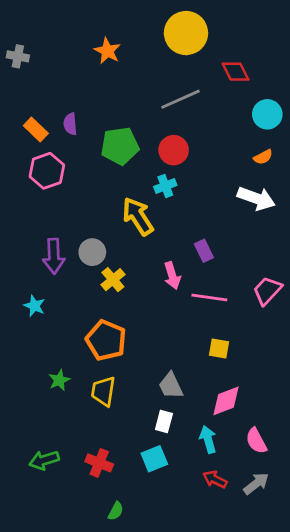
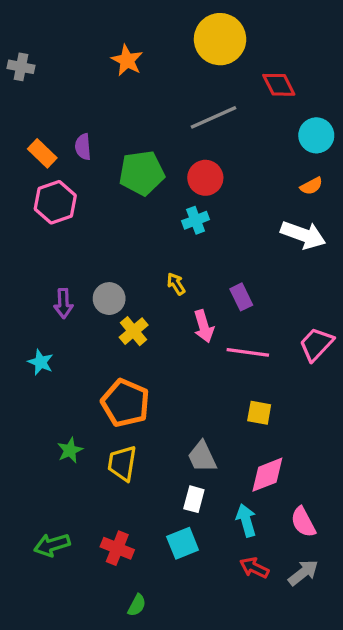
yellow arrow: (138, 216) -> (176, 284), moved, size x0.5
purple arrow: (54, 256) -> (63, 303), size x0.7

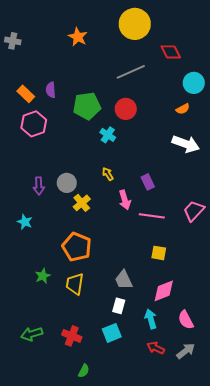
orange semicircle: (311, 186) -> (183, 109), moved
cyan cross: (196, 220) -> (108, 135), moved, turned -35

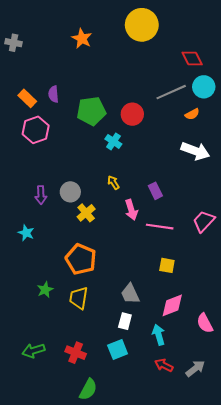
red diamond: (171, 52) -> (192, 58), moved
gray line: (131, 72) -> (171, 92), moved
pink semicircle: (186, 320) -> (205, 323), moved
green semicircle: (84, 371) -> (88, 389), size x1.5

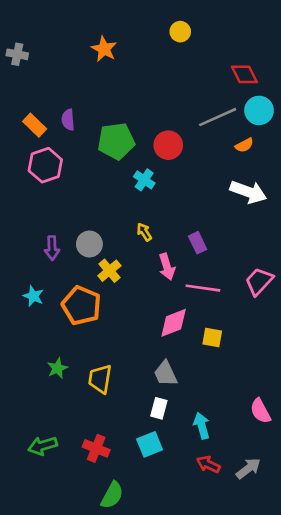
yellow circle: (142, 25) -> (180, 32), size x0.5
orange pentagon: (81, 259) -> (81, 305), moved
pink diamond: (172, 305) -> (174, 323), moved

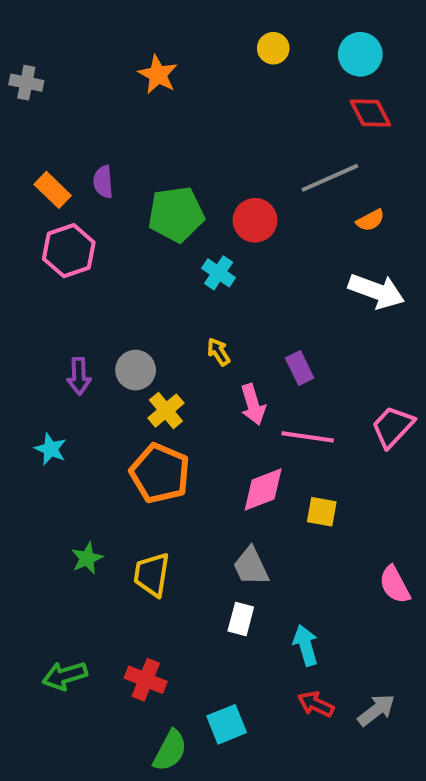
cyan circle: (259, 110) -> (360, 54), moved
orange pentagon: (81, 305) -> (160, 473), moved
pink semicircle: (260, 411) -> (395, 585), moved
cyan square: (150, 444) -> (227, 724), moved

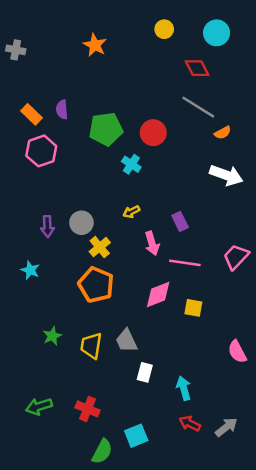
red diamond: (370, 113) -> (197, 68), moved
gray line: (330, 178) -> (198, 107), turned 56
yellow arrow: (219, 352) -> (131, 212), turned -84
gray trapezoid: (251, 566) -> (126, 341), moved

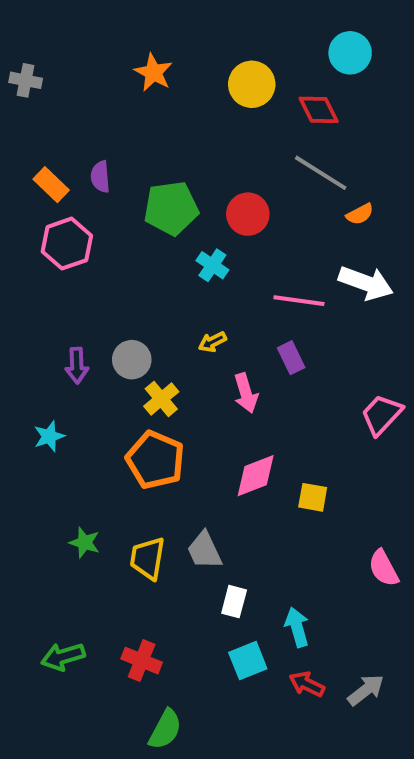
yellow circle: (164, 29) -> (252, 84), moved, size x1.5
pink line: (185, 263) -> (299, 301), moved
cyan star: (30, 270) -> (49, 436), turned 30
green star: (52, 336) -> (85, 543), turned -30
cyan square: (136, 436) -> (248, 661), moved

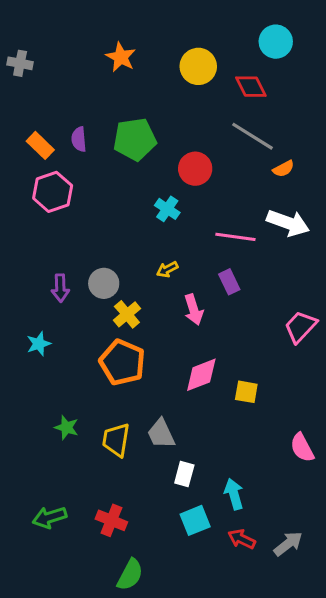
green pentagon: (171, 208) -> (135, 139), moved

